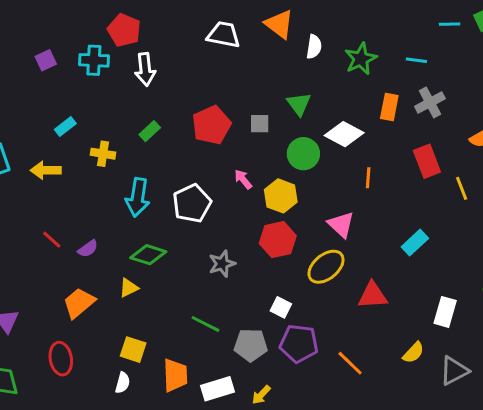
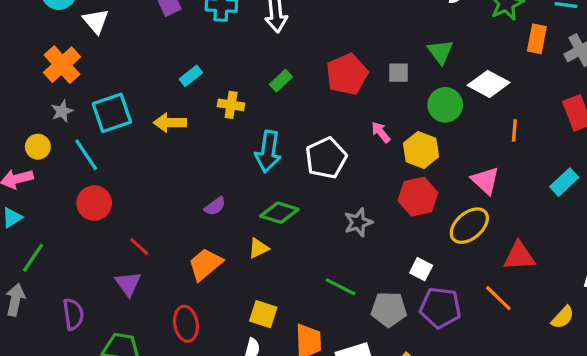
orange rectangle: (389, 107) -> (537, 39), moved
red line: (52, 240) -> (139, 247), moved
cyan rectangle: (415, 243) -> (564, 182), moved
orange line: (350, 363) -> (498, 298), moved

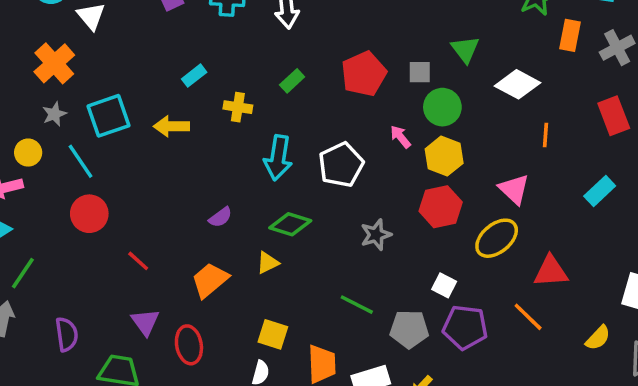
green circle: (445, 105) -> (442, 107), moved
purple triangle: (128, 284) -> (145, 322), moved

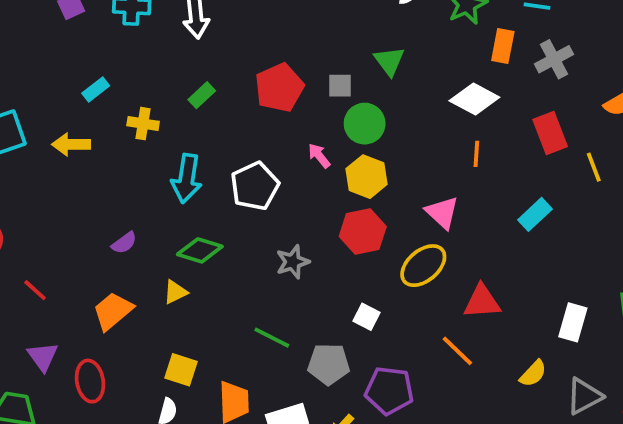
white diamond: (518, 84) -> (474, 99), moved
purple pentagon: (465, 327) -> (389, 391), moved

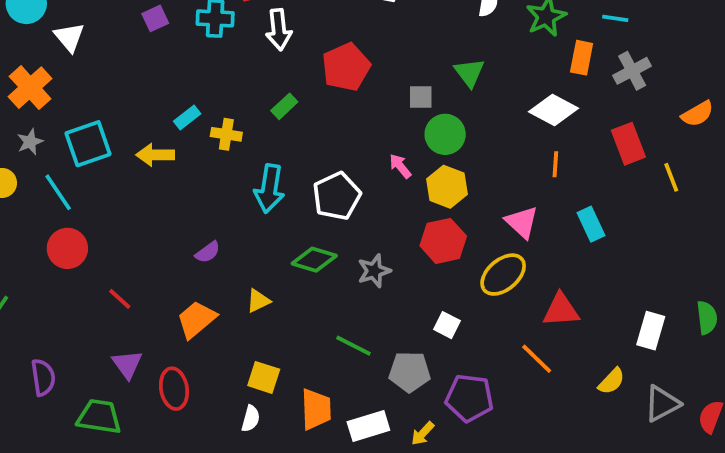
red pentagon: (279, 88) -> (346, 67), moved
cyan rectangle: (96, 89) -> (187, 118), moved
cyan rectangle: (535, 214) -> (591, 224), moved, turned -72
green diamond: (200, 250) -> (314, 260), moved

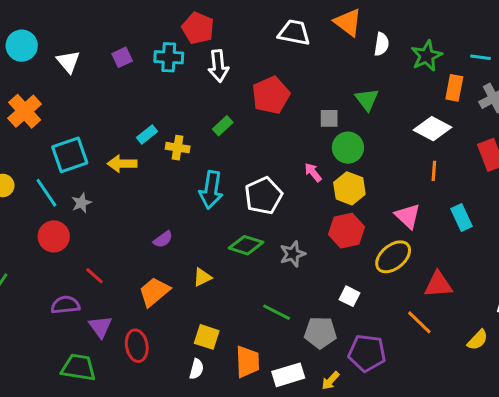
white triangle: (69, 37) -> (68, 62), moved
gray star: (30, 142) -> (81, 203), moved
purple semicircle: (43, 377) -> (65, 305), moved, turned -88

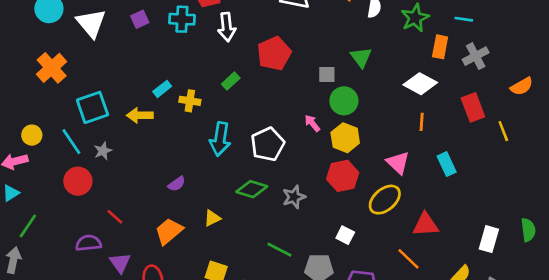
white triangle: (68, 62) -> (91, 23), size x1.4

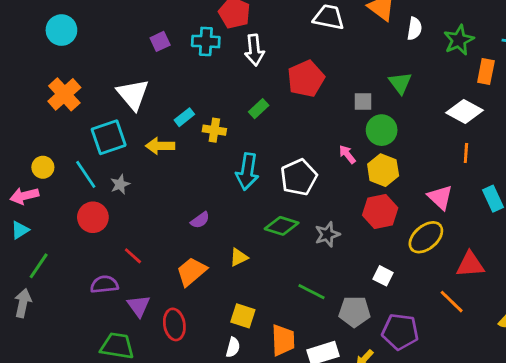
white triangle: (91, 23) -> (133, 94), moved

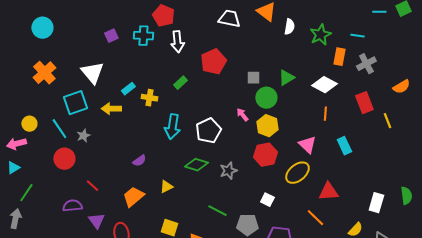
green triangle: (400, 83) -> (286, 78), moved, turned 36

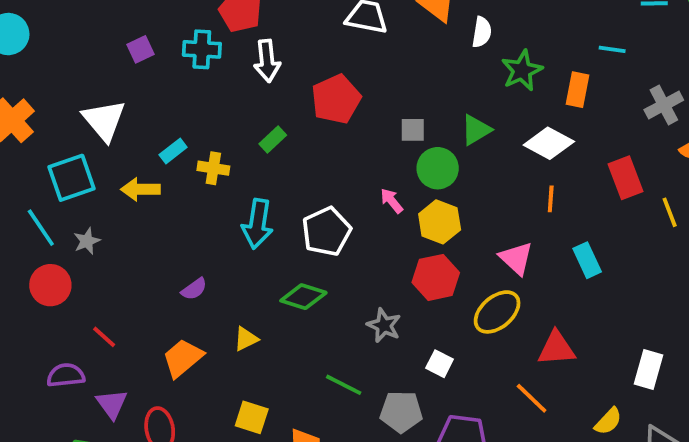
green star: (320, 35) -> (522, 70), moved
gray cross: (366, 64) -> (664, 105), moved
gray star: (228, 171) -> (384, 325), moved, turned -30

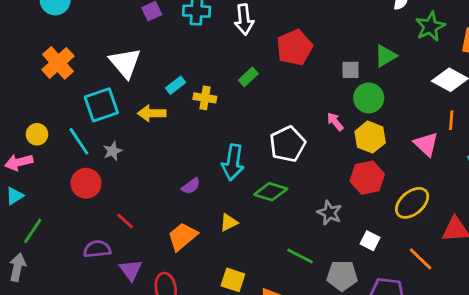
green triangle: (476, 130) -> (385, 56), moved
cyan arrow: (257, 224) -> (233, 162), moved
pink triangle: (516, 258) -> (426, 144), moved
orange line: (532, 398) -> (420, 259), moved

